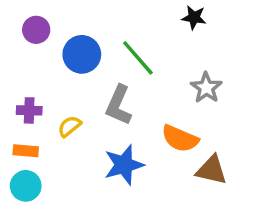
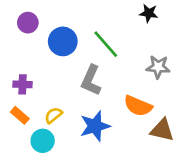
gray star: (206, 88) -> (158, 67), turned -30
yellow semicircle: (70, 126) -> (53, 115), moved
orange rectangle: (26, 151) -> (20, 115), turned 36
cyan circle: (26, 186) -> (43, 141), moved

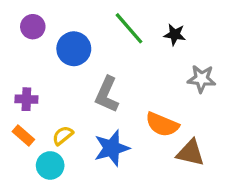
black star: (149, 13) -> (175, 35), moved
green line: (106, 44) -> (129, 28), moved
gray star: (158, 67) -> (202, 79), moved

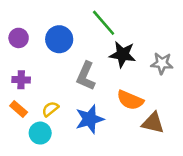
purple circle: (33, 27) -> (19, 38), moved
black star: (175, 35) -> (123, 54), moved, size x1.5

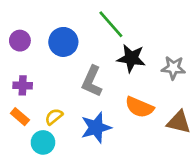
brown triangle: (153, 123) -> (179, 122), moved

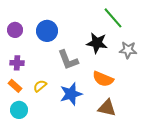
green line: (111, 24) -> (113, 18), moved
gray L-shape: (92, 81) -> (68, 60), turned -45
brown triangle: (179, 122) -> (107, 108), moved
cyan circle: (43, 142) -> (19, 110), moved

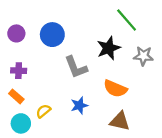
black star: (97, 43) -> (109, 48), turned -30
yellow semicircle: (40, 86) -> (43, 111), moved
blue star: (71, 94) -> (79, 105), size x0.7

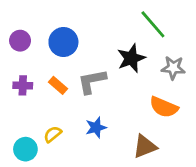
gray L-shape: (76, 67) -> (92, 81), turned 100
orange semicircle: (115, 89) -> (164, 107), moved
orange rectangle: (16, 96) -> (58, 85), moved
brown triangle: (120, 121) -> (145, 146), turned -35

